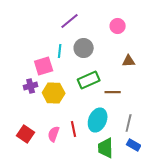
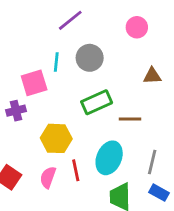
yellow hexagon: (54, 93) -> (56, 138), moved

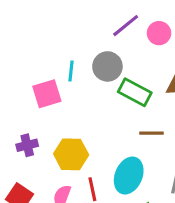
purple line: (70, 20) -> (126, 26), moved
green rectangle: (97, 102) -> (135, 92), moved, turned 52
purple cross: (16, 111) -> (27, 145), moved

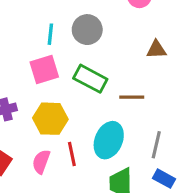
green rectangle: (135, 92) -> (90, 79), moved
pink square: (47, 94) -> (44, 69), moved

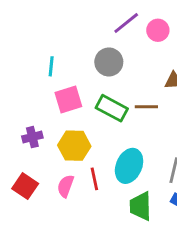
cyan line: (50, 34) -> (51, 66), moved
brown line: (132, 97) -> (146, 107), moved

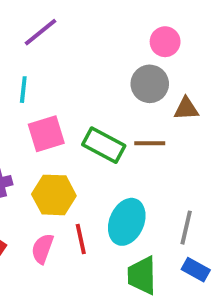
purple line: (126, 23) -> (41, 32), moved
gray circle: (109, 62) -> (150, 84), moved

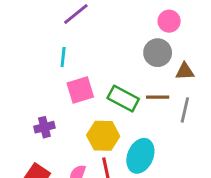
yellow hexagon: (54, 195) -> (103, 136), moved
gray line: (186, 228) -> (185, 110), moved

